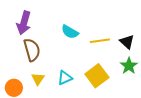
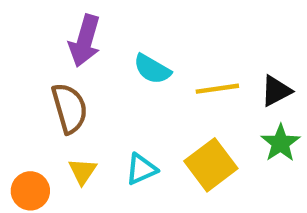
purple arrow: (24, 23) -> (85, 41), moved
black triangle: (127, 42) -> (276, 91), turned 49

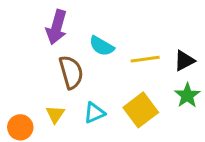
brown semicircle: (70, 108) -> (71, 72), moved

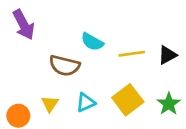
purple arrow: (57, 27) -> (24, 25), moved, turned -44
brown semicircle: (71, 72) -> (64, 66), turned 120
green star: (187, 95) -> (169, 104), moved

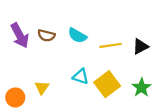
purple arrow: (24, 25) -> (20, 35), moved
brown semicircle: (64, 66) -> (46, 35), moved, size x0.7
cyan triangle: (86, 102) -> (81, 76), moved, turned 42

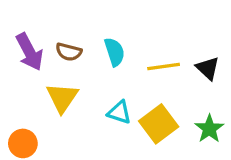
cyan semicircle: (77, 35) -> (114, 52), turned -138
black triangle: (140, 47) -> (208, 68), turned -49
yellow triangle: (42, 88) -> (62, 98), moved, size x1.5

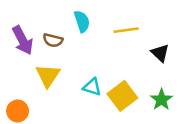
cyan semicircle: (114, 52) -> (82, 21), moved
yellow line: (164, 67) -> (126, 30), moved

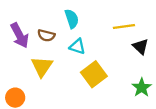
yellow line: (126, 30) -> (124, 27), moved
cyan triangle: (92, 87) -> (77, 47), moved
yellow square: (122, 96) -> (94, 74), moved

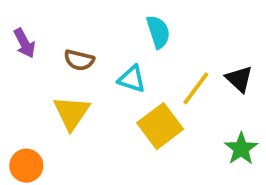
cyan semicircle: (72, 19) -> (158, 32), moved
yellow line: (124, 27) -> (196, 88), moved, turned -45
purple arrow: (20, 35) -> (24, 43), moved, size x0.7

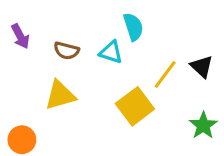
cyan triangle: (132, 79) -> (111, 52), moved
yellow triangle: (72, 113) -> (60, 95), turned 40

